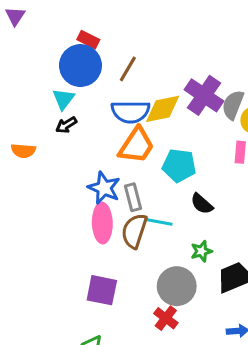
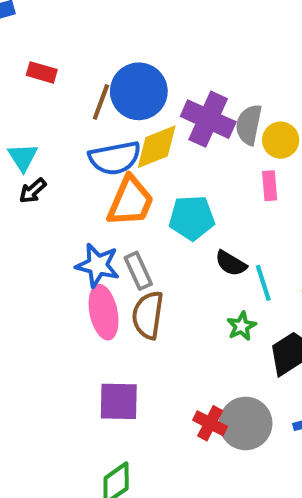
blue circle: (80, 66) -> (139, 91), moved
cyan line: (159, 222) -> (263, 283), moved, turned 72
gray circle: (177, 286) -> (246, 423), moved

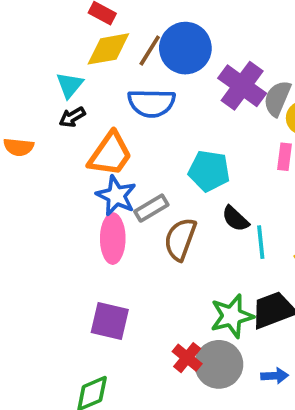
yellow diamond: (157, 147) -> (108, 49), moved
orange trapezoid: (130, 201) -> (110, 154), moved
gray rectangle: (138, 271) -> (151, 208), turned 72
brown semicircle: (148, 315) -> (180, 239), moved
green star: (242, 326) -> (232, 316), moved, size x1.6

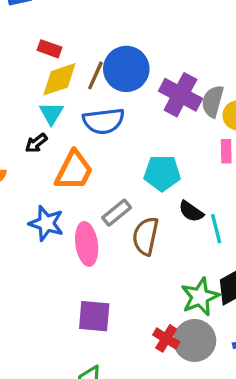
cyan triangle: (70, 85) -> (51, 113), moved
blue star: (116, 196) -> (46, 223), moved

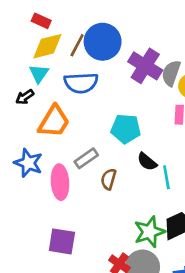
brown semicircle: (146, 236) -> (109, 179), size x0.7

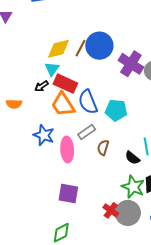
red rectangle: (41, 21) -> (65, 84), moved, size x1.6
blue semicircle: (81, 83) -> (88, 102), moved, turned 70
orange trapezoid: (54, 122) -> (63, 105), turned 116
black semicircle: (147, 162) -> (132, 158), moved
green star: (149, 232) -> (133, 187), turned -30

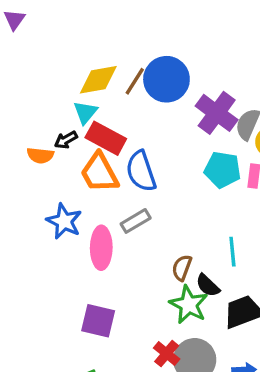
orange semicircle: (14, 104) -> (40, 155), moved
cyan pentagon: (116, 110) -> (223, 170), moved
brown semicircle: (103, 148) -> (182, 268), moved
black semicircle: (132, 158) -> (208, 285), moved
green star: (133, 187) -> (189, 305), moved

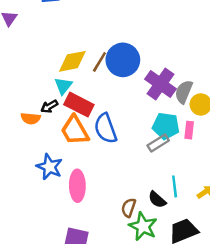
gray rectangle: (136, 221) -> (158, 143), moved
brown semicircle: (182, 268) -> (129, 208), moved
black semicircle: (208, 285) -> (157, 200), moved

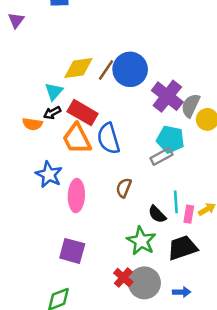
cyan triangle: (63, 86) -> (54, 91), moved
pink rectangle: (189, 130) -> (189, 214), moved
brown semicircle: (129, 208) -> (124, 188), moved

